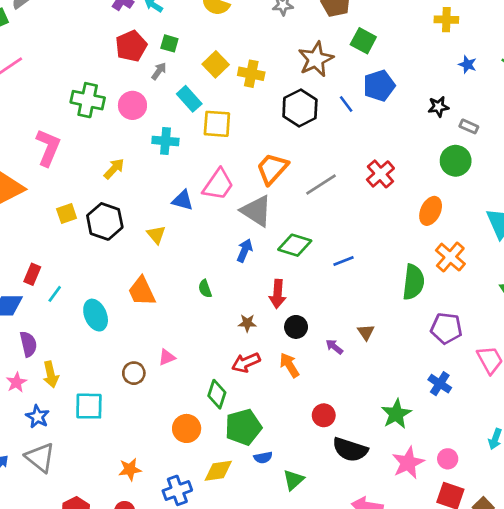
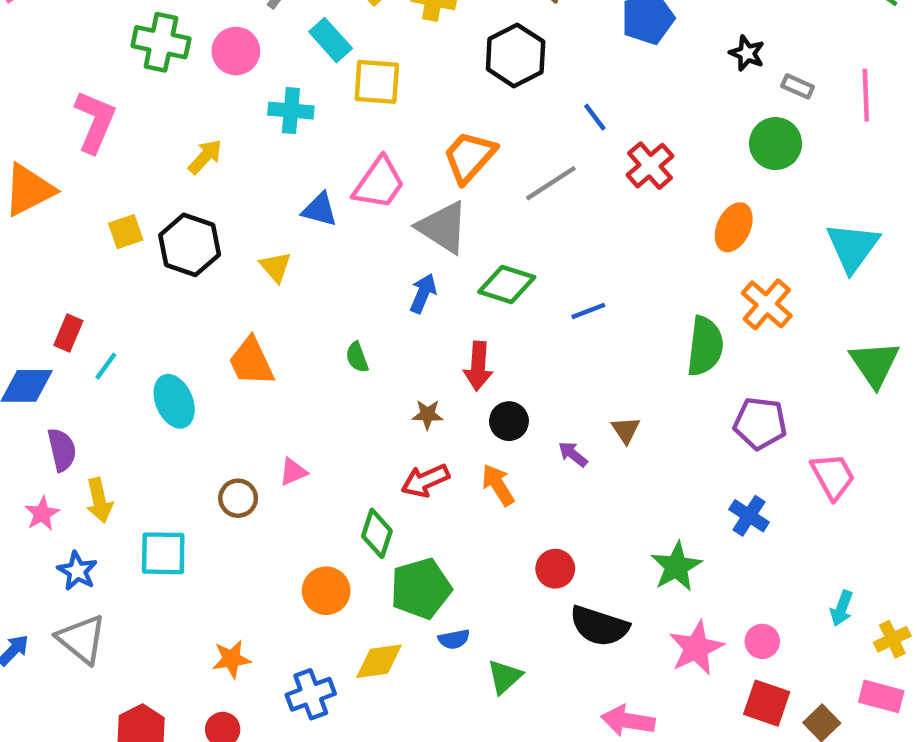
blue line: (346, 104) -> (595, 117), moved
black star: (438, 107) -> (747, 53), turned 30

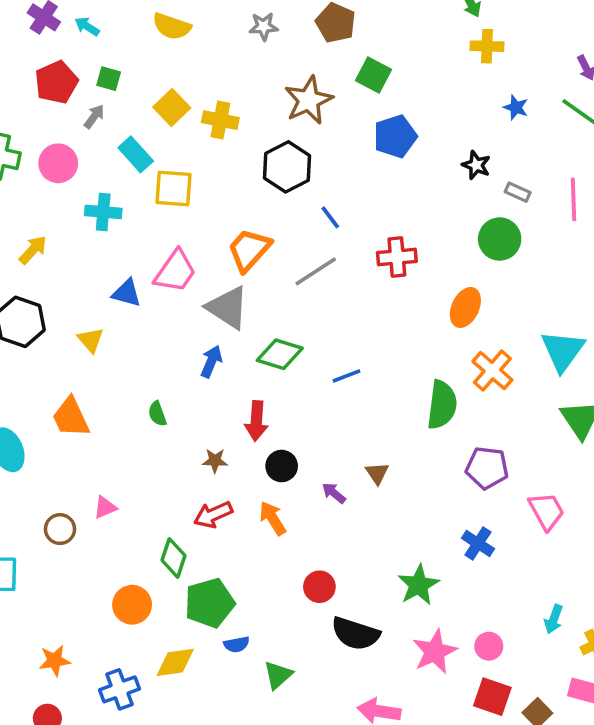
blue line: (595, 117) -> (330, 217), moved
red cross: (650, 166) -> (397, 257), turned 36
cyan triangle: (853, 247) -> (563, 351), moved

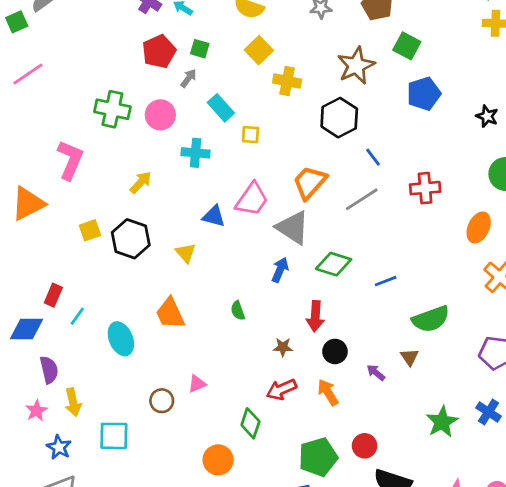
yellow square: (172, 107) -> (259, 50), moved
yellow square: (173, 189) -> (250, 135), size x0.6
green semicircle: (442, 405) -> (431, 319), moved, turned 63
green star: (419, 585) -> (442, 422), moved
green pentagon: (210, 603) -> (318, 457), moved

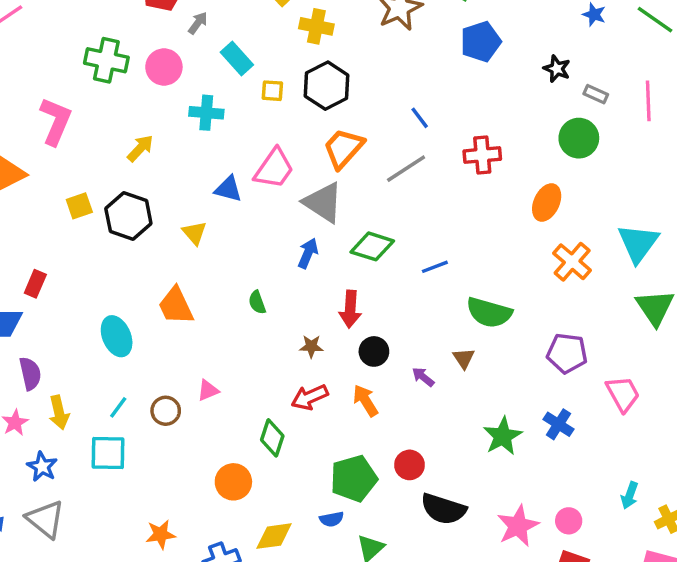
black hexagon: (339, 118) -> (327, 86), moved
cyan line: (77, 316) -> (118, 407), moved
green semicircle: (431, 319) -> (489, 313), turned 36

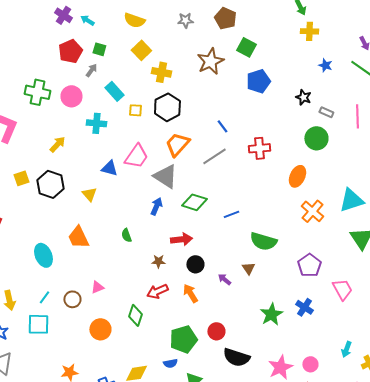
cyan triangle: (638, 243) -> (351, 200), turned 36
red arrow: (350, 309) -> (181, 239), turned -100
purple pentagon: (567, 353) -> (309, 265), turned 30
orange circle: (233, 482) -> (100, 329), moved

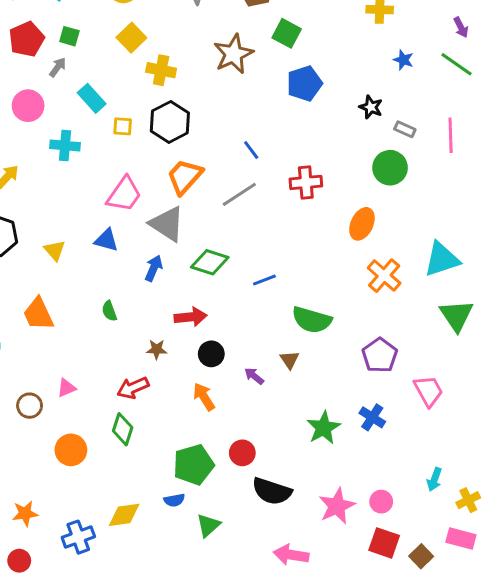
blue triangle: (109, 168) -> (106, 240), moved
red arrow: (157, 291) -> (133, 388), moved

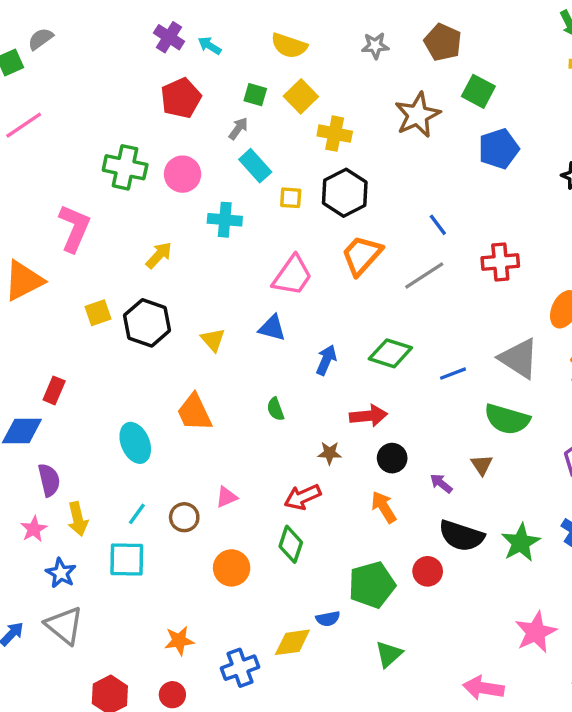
green square: (69, 36) -> (255, 95), moved
gray arrow: (58, 67) -> (238, 128), moved
gray triangle: (167, 224) -> (519, 358), moved
black semicircle: (272, 491) -> (461, 536), moved
blue semicircle: (174, 500) -> (328, 619), moved

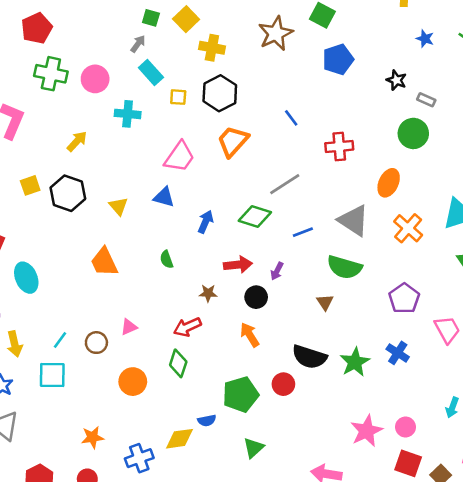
red pentagon: (181, 98) -> (37, 28), moved
gray line: (424, 276) -> (285, 184), moved
cyan ellipse: (135, 443) -> (26, 278), moved
purple arrow: (441, 483) -> (277, 271), moved, turned -102

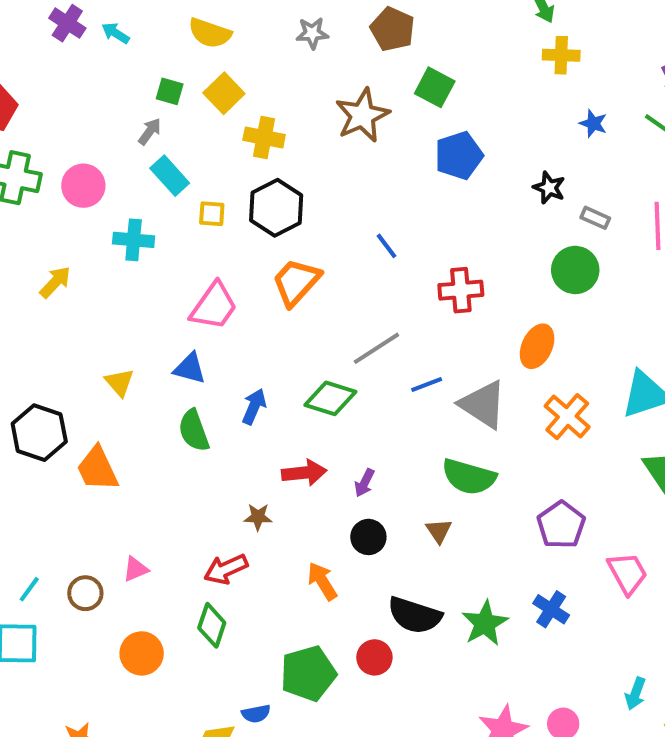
black hexagon: (68, 193) -> (39, 433), moved
blue line: (303, 232) -> (427, 384), moved
green semicircle: (167, 259) -> (194, 431), moved, size x1.5
black circle: (256, 297) -> (368, 537), moved

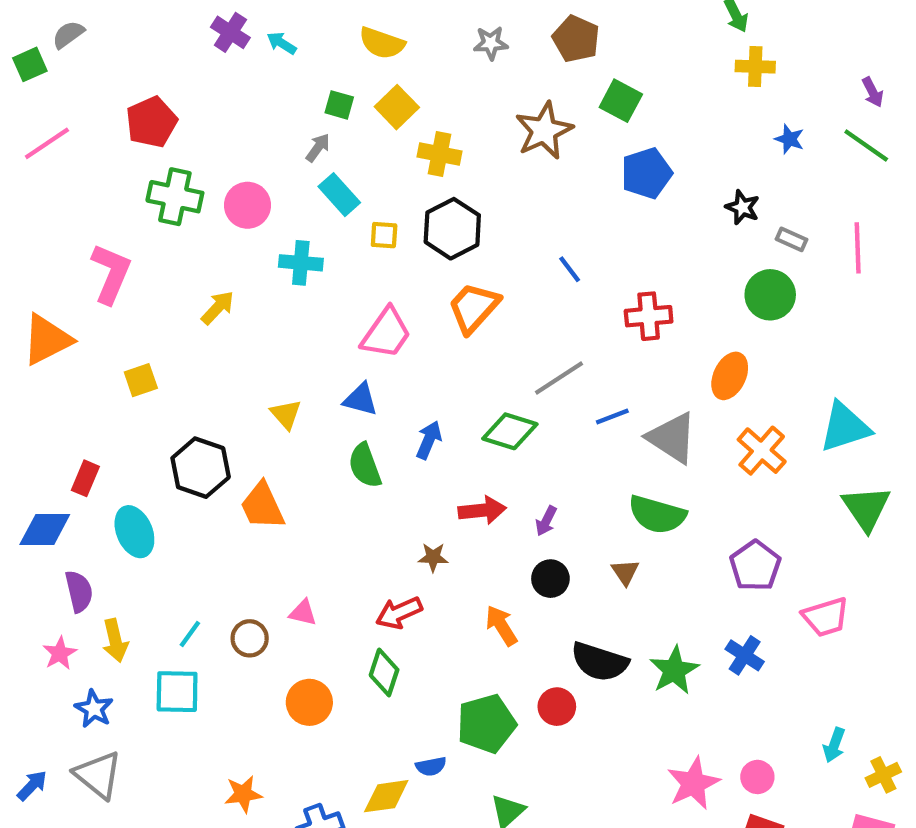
pink triangle: (136, 569) -> (303, 613), turned 36
pink trapezoid: (627, 573) -> (826, 617), turned 102

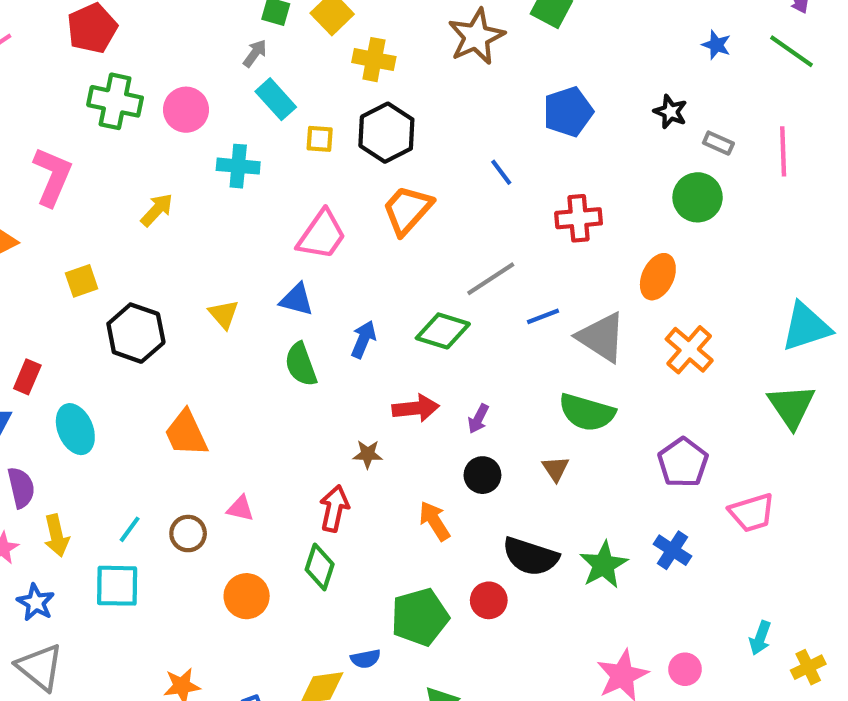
blue pentagon: (646, 173) -> (568, 112), moved
cyan triangle: (845, 427) -> (806, 327), moved
black hexagon: (201, 468) -> (136, 333), moved
orange trapezoid: (262, 506) -> (186, 433), moved
red arrow: (399, 613) -> (334, 508), turned 126

